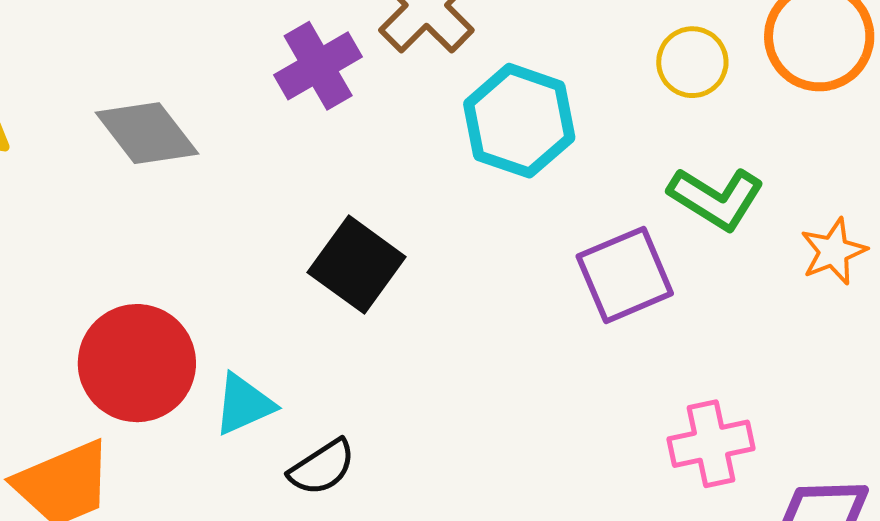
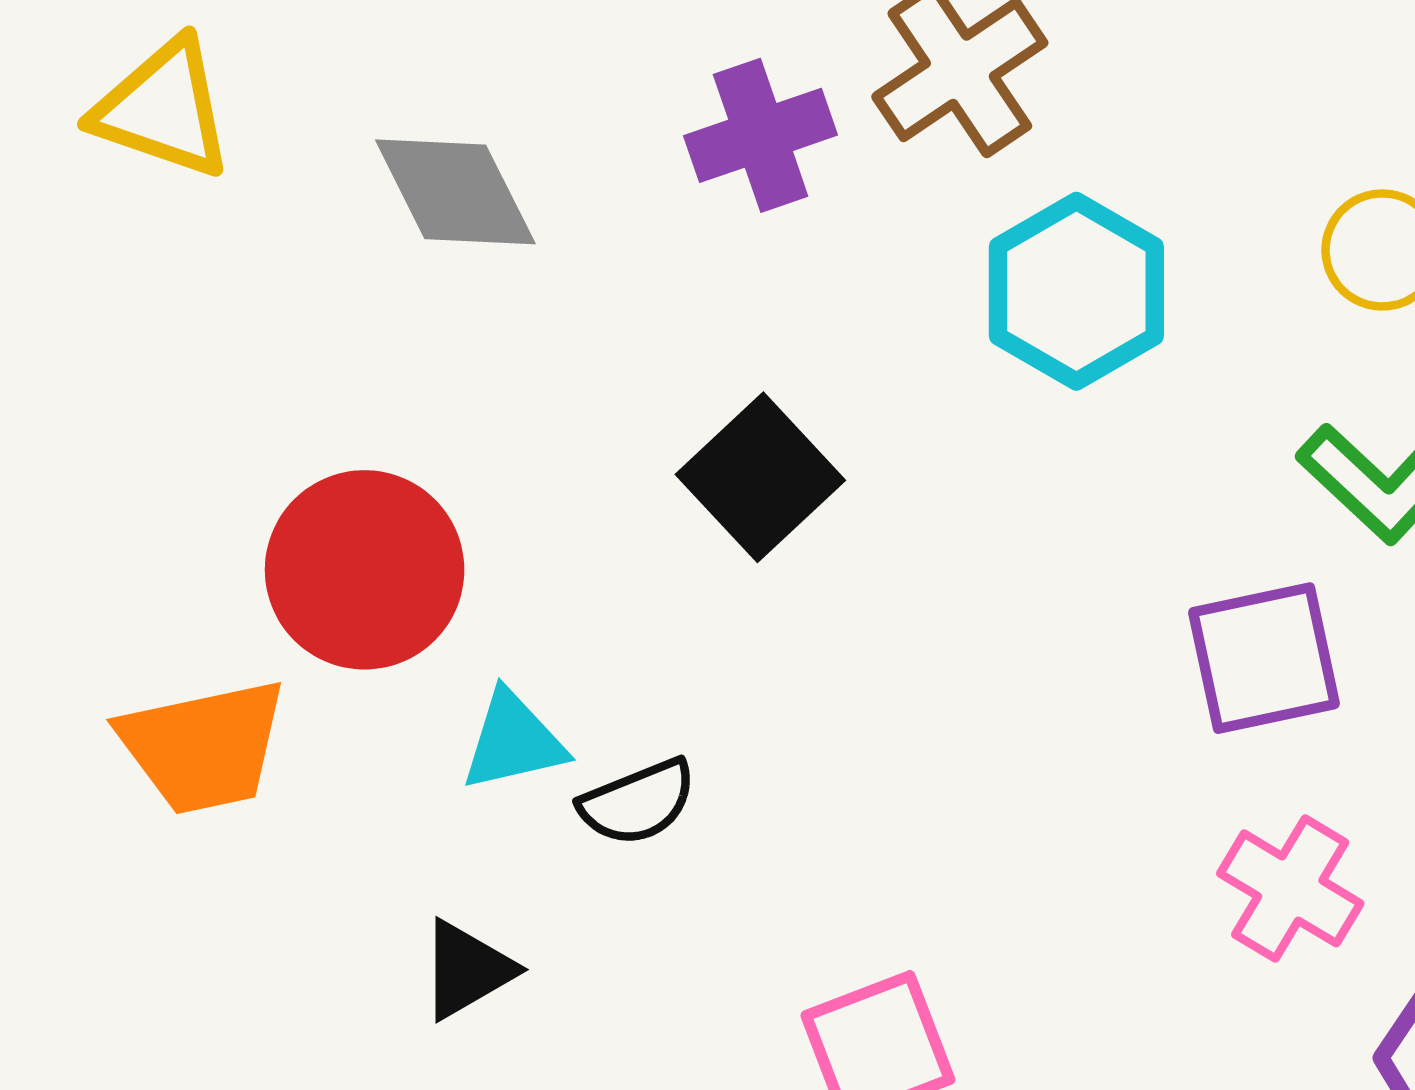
purple square: (625, 275) -> (1264, 658), moved
cyan triangle: (244, 404) -> (513, 741), moved
pink cross: (711, 444) -> (1290, 888), turned 32

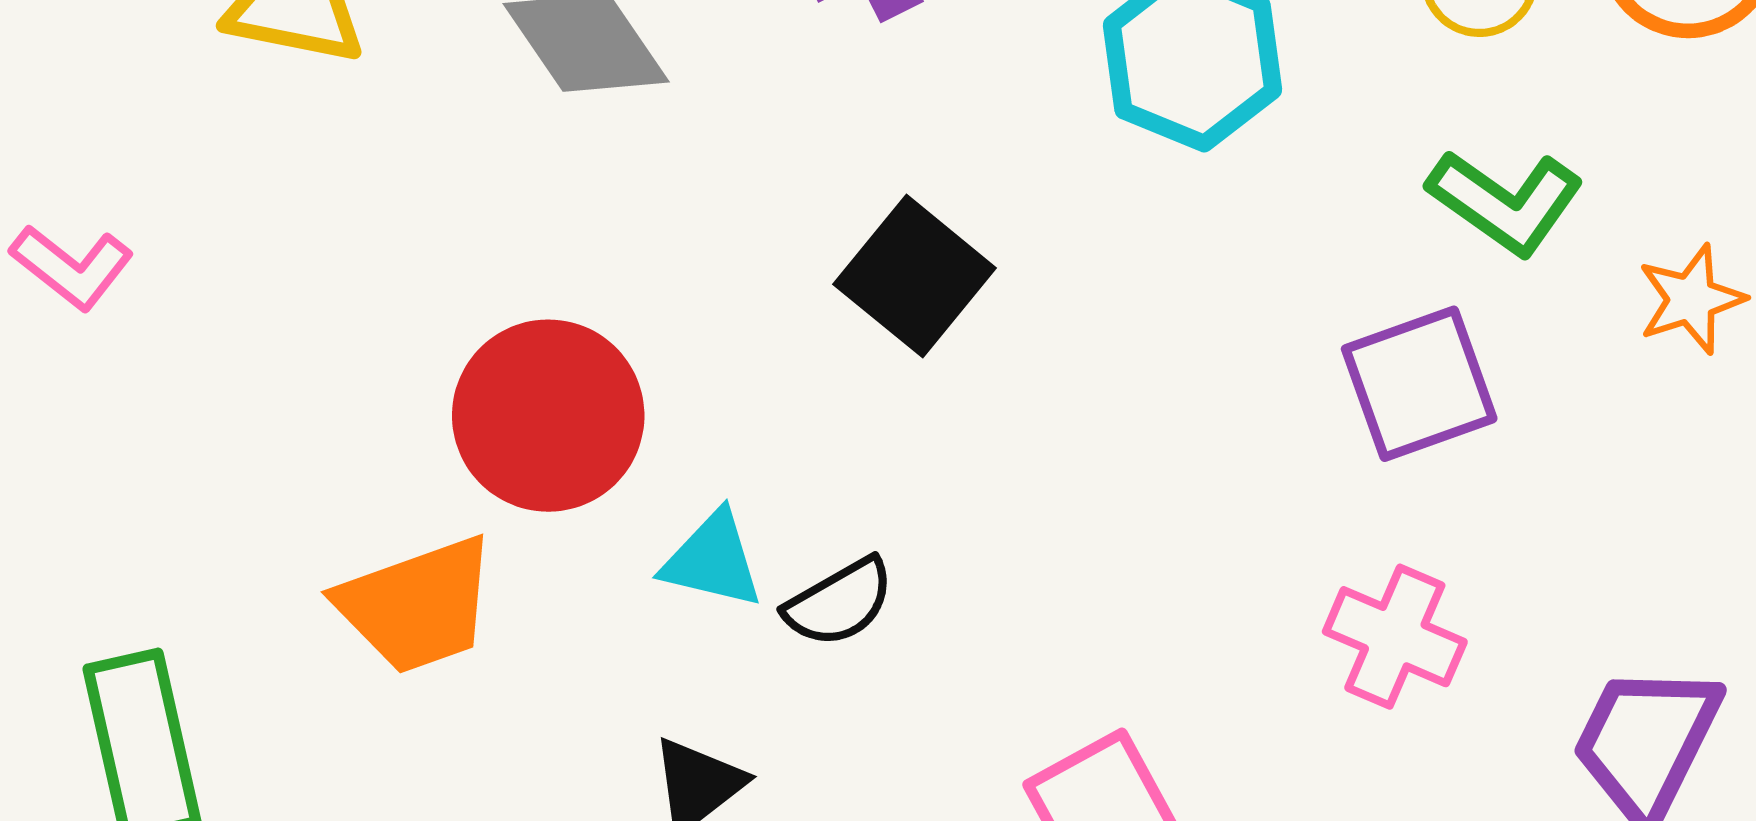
cyan triangle: (513, 741) -> (713, 560), turned 34
pink cross: (1290, 888) -> (1395, 637), moved

